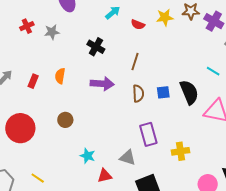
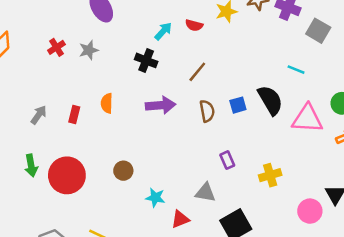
cyan arrow: (113, 13) -> (163, 31), moved
brown line: (135, 62) -> (197, 72), turned 30
brown circle: (65, 120) -> (123, 171), moved
purple rectangle: (148, 134) -> (227, 160), size x0.6

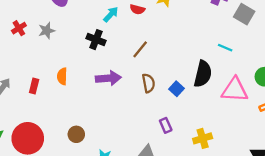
black semicircle: (270, 100) -> (203, 74), turned 44
blue square: (238, 105) -> (177, 89), moved, turned -32

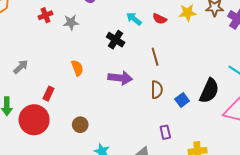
cyan arrow: (111, 14) -> (134, 19), turned -105
brown line: (140, 49) -> (155, 57), turned -66
orange semicircle: (62, 76) -> (77, 68), turned 147
red rectangle: (34, 86) -> (49, 94), moved

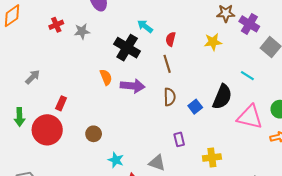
yellow star: (188, 13) -> (213, 42), moved
red semicircle: (160, 19) -> (171, 39), moved, turned 80
black cross: (116, 40) -> (127, 48), size x1.4
orange semicircle: (77, 68) -> (106, 77), moved

